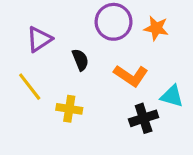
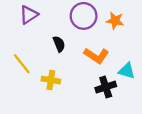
purple triangle: (39, 39) -> (29, 15), moved

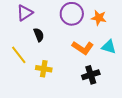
black semicircle: (59, 44) -> (39, 35), moved
cyan triangle: (127, 71) -> (109, 47), moved

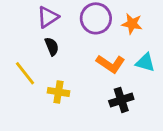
purple triangle: (25, 13) -> (48, 17), moved

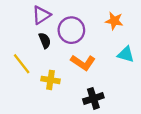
purple circle: (96, 18) -> (71, 30), moved
orange L-shape: (111, 64) -> (83, 63), moved
black cross: (121, 100) -> (93, 98), moved

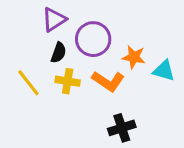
orange star: (114, 21) -> (134, 57), moved
black semicircle: (45, 41) -> (59, 53), turned 42
yellow cross: (51, 80) -> (68, 81), moved

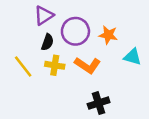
orange star: (134, 57) -> (108, 35), moved

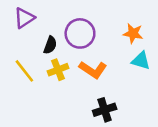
purple triangle: (44, 15) -> (24, 18), moved
orange star: (108, 35) -> (133, 33), moved
yellow cross: (55, 65) -> (58, 70), turned -30

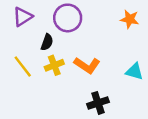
purple circle: (80, 33) -> (68, 18), moved
orange star: (133, 33) -> (130, 19), moved
cyan triangle: (141, 61) -> (134, 71), moved

